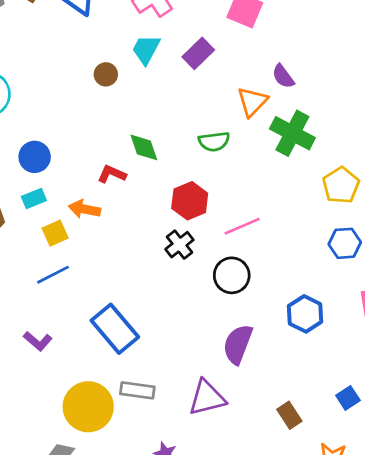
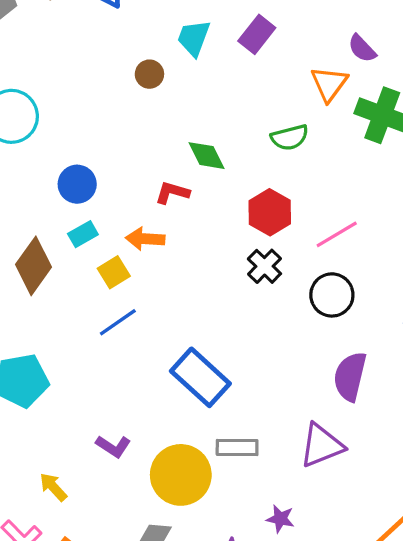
purple L-shape: (38, 341) -> (113, 446), moved

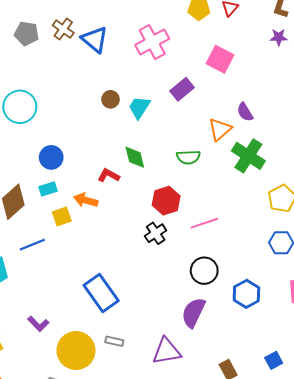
cyan trapezoid: (194, 38) -> (139, 107), moved
black circle: (332, 295) -> (204, 271), moved
blue line: (118, 322) -> (32, 245), moved
gray rectangle: (237, 448) -> (114, 341), size x0.7

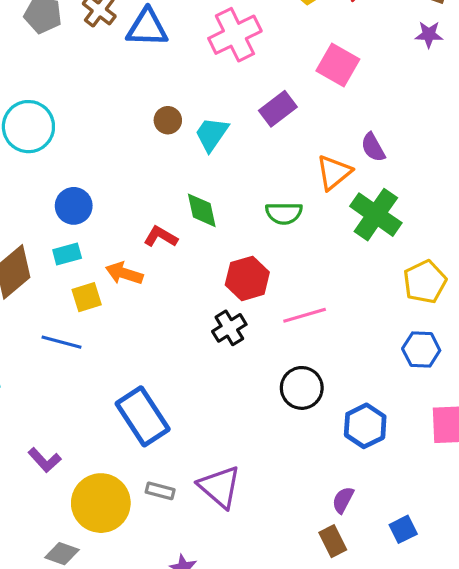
blue triangle: (95, 39) -> (147, 28), turned -40
blue line: (32, 245) -> (62, 342), moved, turned 35
purple semicircle: (193, 313) -> (343, 500), moved, size x0.6
purple triangle: (167, 351) -> (220, 487), moved, turned 48

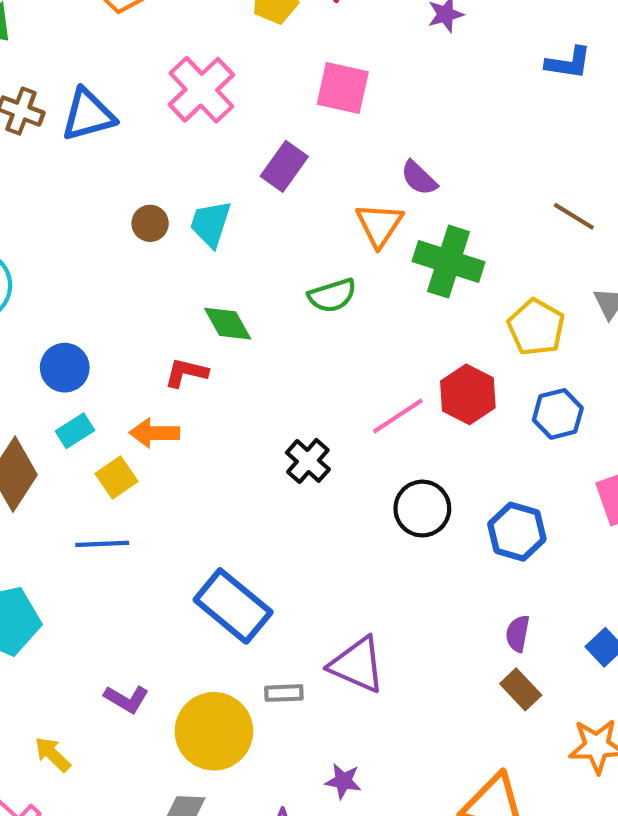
red hexagon: (247, 278) -> (468, 394), moved

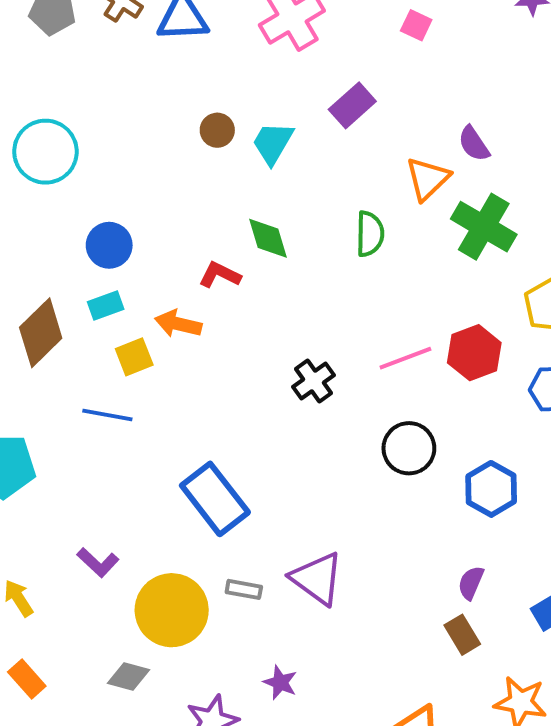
pink square: (343, 88) -> (416, 25), moved, size x0.6
green semicircle: (332, 295) -> (370, 234), turned -84

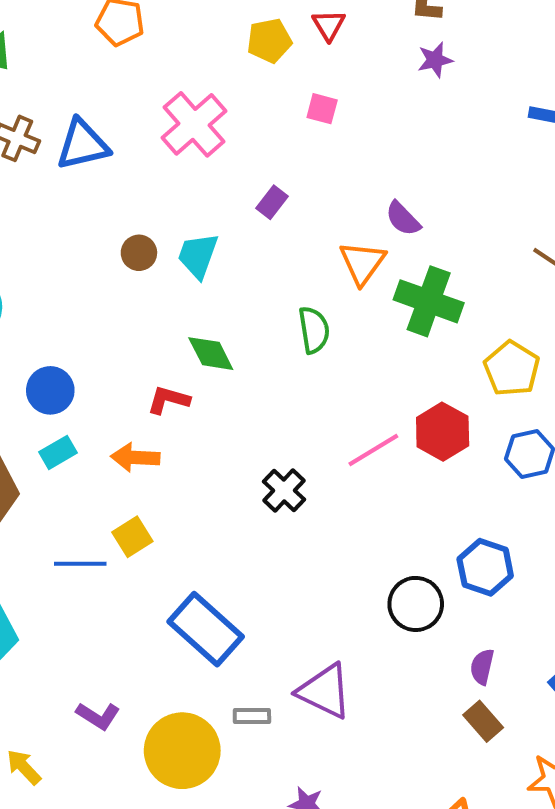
purple rectangle: (352, 105) -> (272, 202), size x0.7
yellow square: (134, 357) -> (132, 537), moved
black circle: (409, 448) -> (416, 604), moved

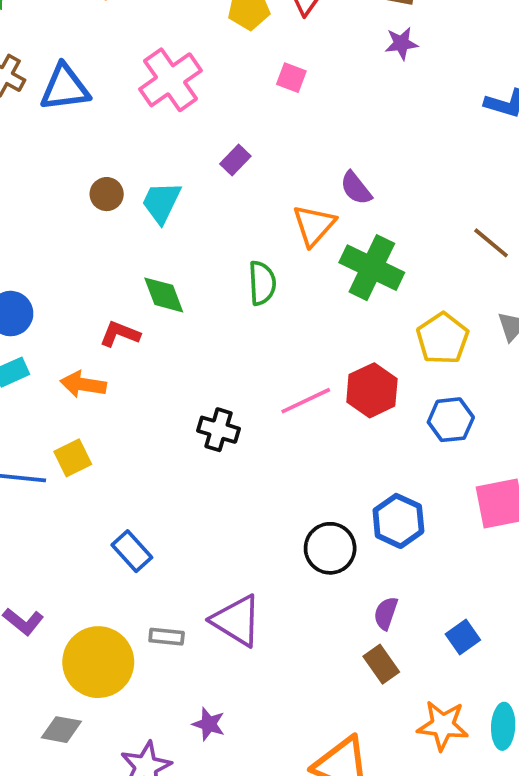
black cross: (284, 491) -> (218, 430), turned -33
blue rectangle: (206, 629) -> (132, 551), size x0.6

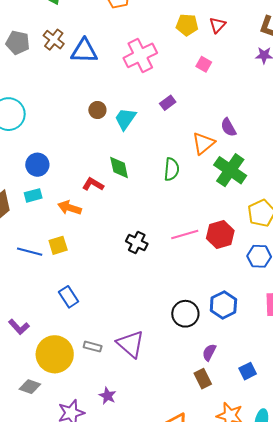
blue rectangle: (132, 551) -> (69, 297), moved

